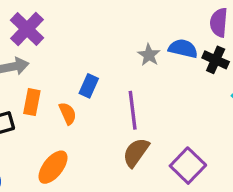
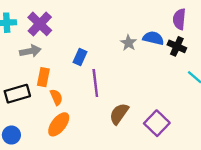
blue rectangle: (89, 86) -> (80, 57), moved
purple line: (133, 110) -> (95, 83), moved
orange semicircle: (68, 113) -> (56, 97), moved

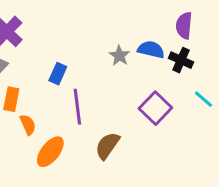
purple square: (157, 123) -> (155, 108), moved
orange ellipse: (59, 124) -> (50, 152), moved

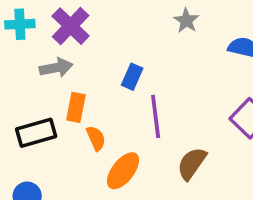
gray star: (119, 56) -> (186, 21), moved

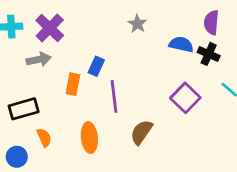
orange rectangle: (76, 107) -> (73, 84), moved
orange semicircle: (96, 138) -> (44, 138), moved
orange ellipse: (123, 171) -> (89, 138), turned -44

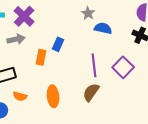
blue semicircle: (181, 44) -> (103, 28), moved
purple line: (114, 96) -> (94, 65), moved
orange semicircle: (44, 138) -> (20, 96), turned 128

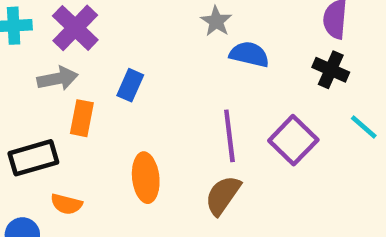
blue rectangle: (58, 44) -> (130, 85), moved
orange rectangle: (41, 57) -> (82, 118), moved
orange ellipse: (53, 96) -> (146, 178), moved

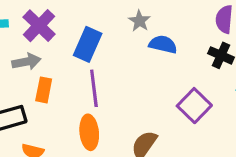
blue rectangle: (130, 85) -> (88, 44), moved, size x1.5
purple line: (229, 136) -> (94, 88), moved

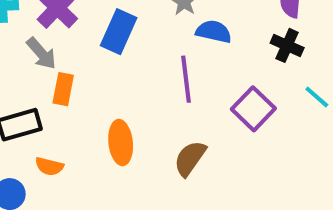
gray arrow: (26, 62) -> (41, 53), turned 60
purple line: (94, 88) -> (186, 79), moved

